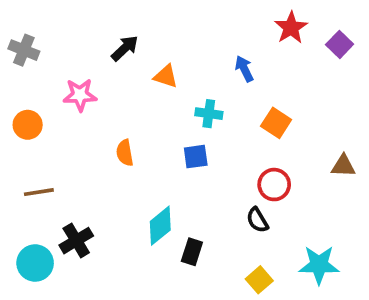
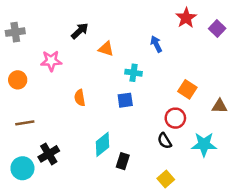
gray cross: (24, 50) -> (15, 32), turned -30
orange square: (276, 123) -> (187, 89), moved
cyan star: (319, 265) -> (204, 144), moved

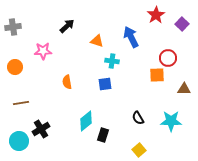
blue arrow: (156, 44) -> (131, 37), size x1.5
orange triangle: (106, 49) -> (97, 41), moved
orange square: (187, 89) -> (157, 75), turned -35
red circle: (175, 118) -> (168, 58), moved

